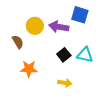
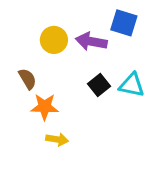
brown semicircle: (18, 42) -> (27, 79), moved
yellow arrow: (65, 83) -> (57, 139), moved

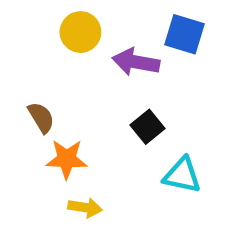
yellow circle: (54, 40) -> (80, 32), moved
cyan triangle: (132, 85) -> (182, 175), moved

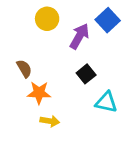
blue square: (184, 34) -> (108, 20), turned 30
purple arrow: (136, 62) -> (79, 36), turned 110

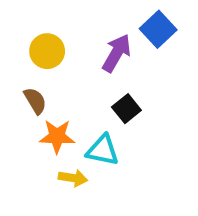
yellow circle: (47, 19) -> (47, 51), moved
cyan triangle: (106, 102) -> (103, 150), moved

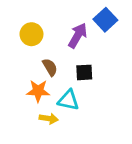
brown semicircle: (35, 101) -> (50, 67), moved
black square: (126, 109) -> (84, 72), turned 36

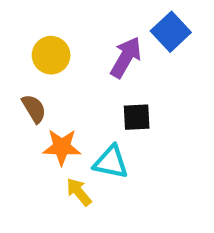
brown semicircle: (50, 67) -> (34, 109), moved
yellow arrow: (49, 119) -> (79, 192), turned -138

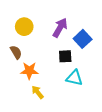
blue square: (171, 32) -> (83, 39), moved
cyan triangle: (111, 162) -> (74, 78), moved

